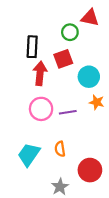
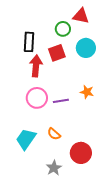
cyan circle: (89, 77) -> (86, 48), moved
orange semicircle: (60, 149) -> (54, 134), turned -40

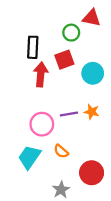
cyan circle: (86, 48) -> (93, 73), moved
orange star: (87, 92) -> (92, 112), moved
pink circle: (37, 98) -> (42, 124), moved

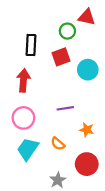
red arrow: (41, 74) -> (23, 80), moved
orange star: (92, 112) -> (87, 130), moved
pink circle: (42, 124) -> (23, 118), moved

